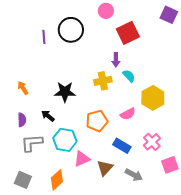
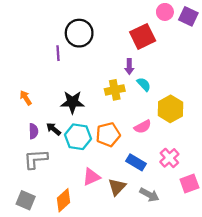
pink circle: (106, 11) -> (165, 12), moved
purple line: (44, 37) -> (58, 53), moved
purple semicircle: (22, 120) -> (33, 131), moved
cyan hexagon: (65, 140) -> (78, 137), moved

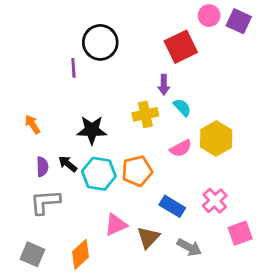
pink semicircle: (143, 127) -> (181, 148), moved

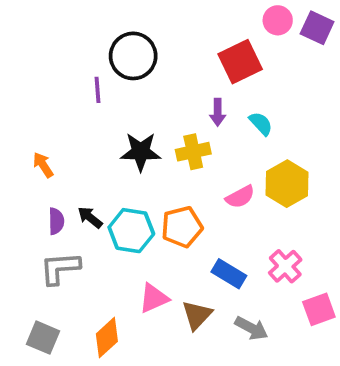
cyan semicircle: (182, 107) -> (261, 124), moved
black star: (92, 130) -> (141, 152), moved

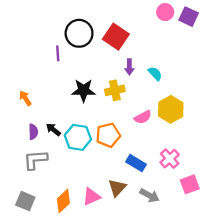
red square: (240, 62) -> (116, 37), moved, turned -30
pink triangle: (154, 298) -> (91, 197), moved

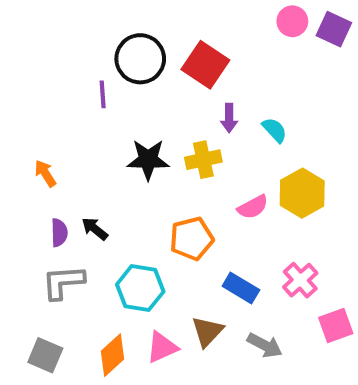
cyan hexagon: (78, 137) -> (140, 288), moved

